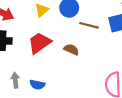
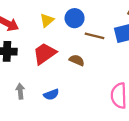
blue semicircle: (37, 85) -> (51, 95), moved, turned -32

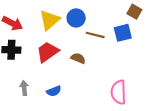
yellow triangle: (47, 20) -> (50, 20), size x1.5

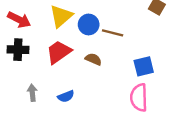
blue circle: (76, 18) -> (89, 24), moved
blue square: (123, 33) -> (144, 66), moved

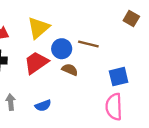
blue circle: (89, 24) -> (62, 49), moved

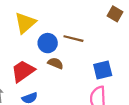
red trapezoid: (36, 63) -> (23, 71), moved

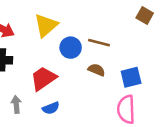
brown semicircle: (56, 63) -> (97, 70), moved

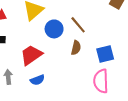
brown line: (99, 43) -> (78, 25), turned 36
brown semicircle: (97, 70) -> (76, 48), turned 80

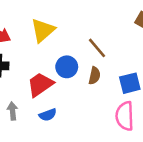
blue circle: (54, 29) -> (67, 67), moved

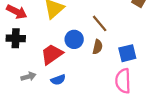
gray arrow: (13, 111) -> (28, 77), turned 80

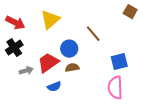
black cross: (16, 38) -> (14, 48), turned -36
brown semicircle: (98, 47) -> (72, 68), moved, turned -112
gray arrow: (28, 77) -> (26, 71), moved

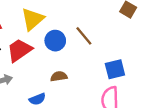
blue circle: (69, 49) -> (55, 41), moved
red trapezoid: (48, 63) -> (19, 50), moved

